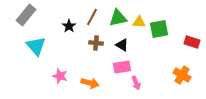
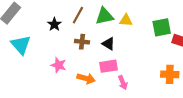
green square: (159, 29) -> (162, 27), moved
orange cross: (182, 75) -> (170, 74), turned -30
pink star: (60, 76) -> (59, 65), moved
orange arrow: (90, 83) -> (86, 78), moved

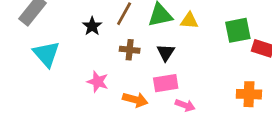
black triangle: (109, 44) -> (166, 53), turned 32
pink arrow: (123, 83) -> (185, 105), turned -48

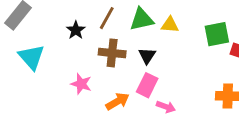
brown cross: (130, 50) -> (112, 53), size x1.4
pink rectangle: (166, 83) -> (147, 85), turned -55
orange arrow: (135, 100) -> (117, 101), turned -45

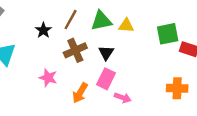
brown cross: (112, 53) -> (75, 50), turned -30
orange arrow: (117, 101) -> (80, 93), turned 150

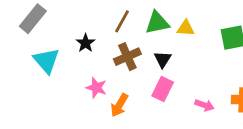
black star: (43, 30) -> (86, 43), moved
orange arrow: (80, 93) -> (119, 105), moved
pink arrow: (123, 98) -> (204, 105), moved

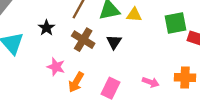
brown cross: (127, 57) -> (83, 40), turned -35
pink rectangle: (163, 89) -> (110, 88), moved

